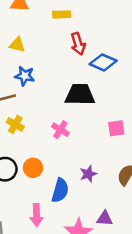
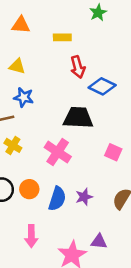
pink square: (116, 128) -> (113, 152), turned 30
pink cross: (60, 130) -> (58, 152), size x1.5
blue semicircle: (60, 190) -> (57, 199), moved

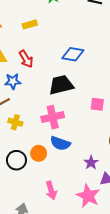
red arrow: (78, 67) -> (26, 59), moved
pink cross: (58, 152) -> (53, 117), turned -30
purple star: (84, 197) -> (91, 163), moved
blue semicircle: (57, 199) -> (60, 143), moved, turned 108

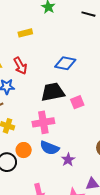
pink square: (97, 104) -> (77, 102), moved, turned -32
orange circle: (39, 153) -> (24, 150), moved
purple star: (91, 163) -> (68, 160), moved

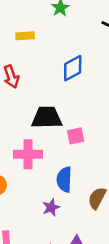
blue diamond: (65, 63) -> (73, 68), moved, turned -50
blue semicircle: (50, 148) -> (64, 179), moved, turned 60

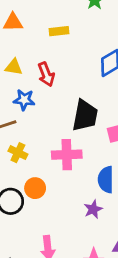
black trapezoid: (47, 118) -> (85, 116), turned 104

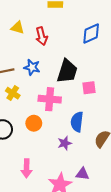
blue star: (24, 100) -> (32, 67), moved
orange circle: (35, 188) -> (34, 123), moved

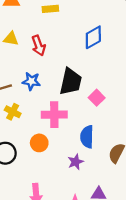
pink square: (89, 88) -> (97, 98), turned -32

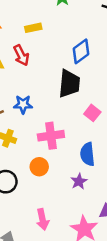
red arrow: (39, 46) -> (21, 55), moved
black trapezoid: (71, 82) -> (69, 84), moved

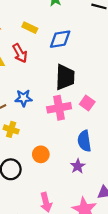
yellow rectangle: (33, 28) -> (30, 28), turned 40
blue diamond: (81, 51) -> (60, 39), moved, turned 30
pink cross: (51, 136) -> (59, 108), moved

